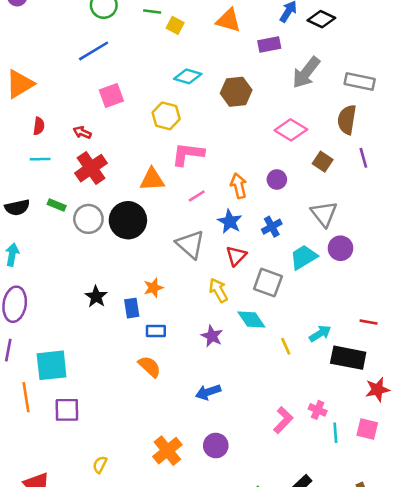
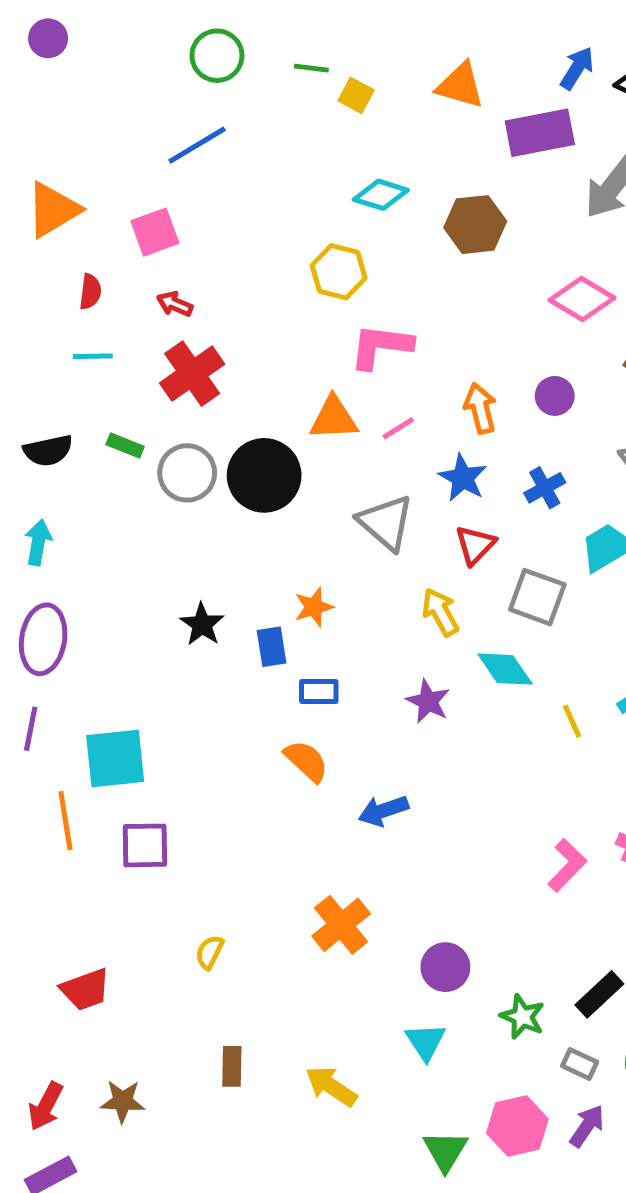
purple rectangle: (269, 45) -> (540, 133), size x1.5
pink square: (111, 95) -> (155, 232), moved
orange triangle: (152, 179) -> (334, 418), moved
blue arrow: (208, 392) -> (383, 811), moved
purple circle: (216, 446) -> (445, 967), moved

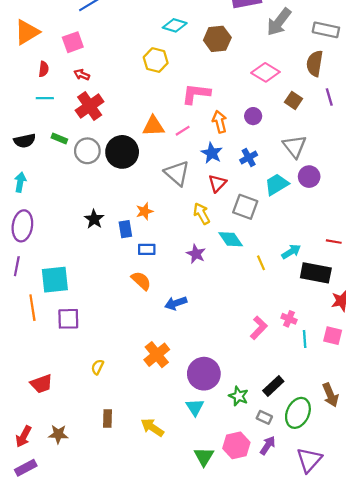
pink L-shape: (381, 346) -> (196, 94), moved
purple circle: (445, 967) -> (204, 374), size x1.5

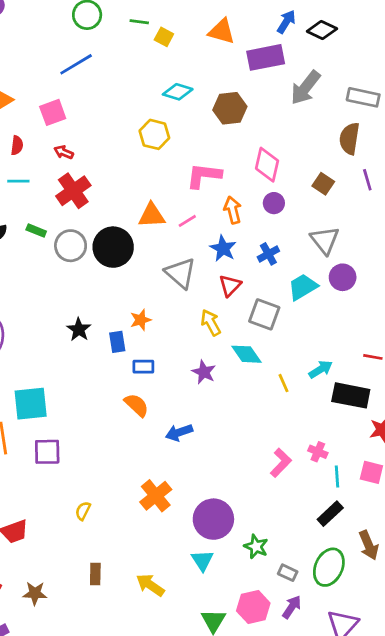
pink diamond: (265, 72) -> (267, 165), moved, turned 72
black rectangle: (273, 386) -> (330, 514), moved

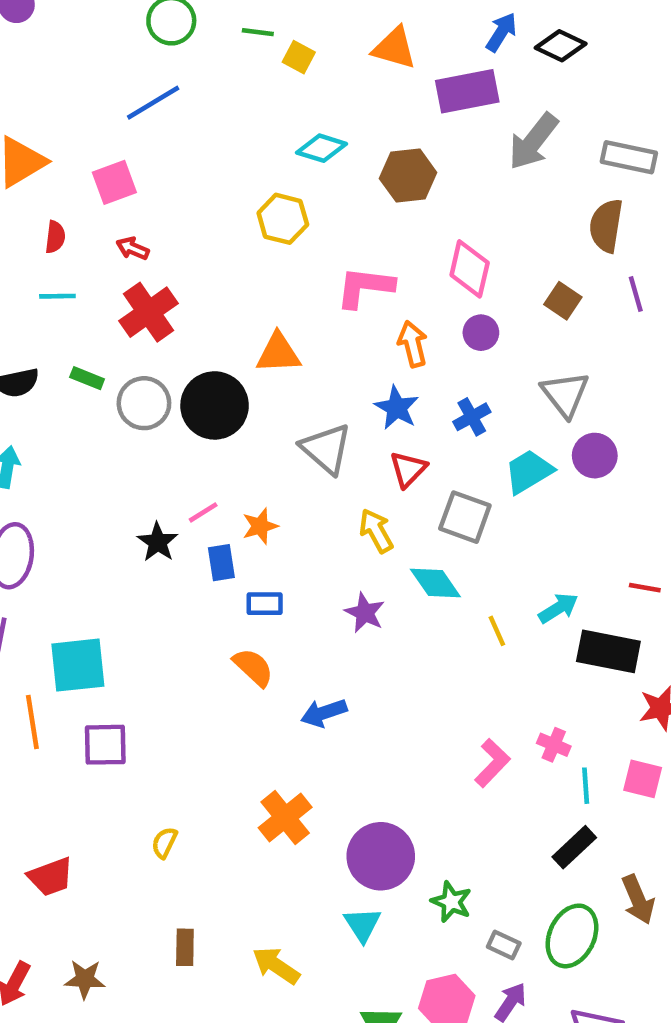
pink line: (187, 221) -> (203, 512), moved

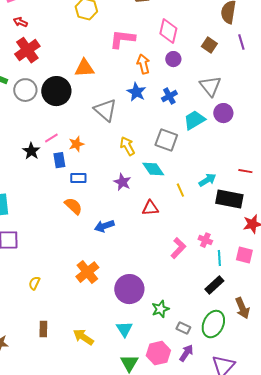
red triangle: (408, 469) -> (150, 208), moved, turned 42
green star: (451, 902) -> (160, 309), turned 30
cyan triangle: (363, 925) -> (124, 329), moved

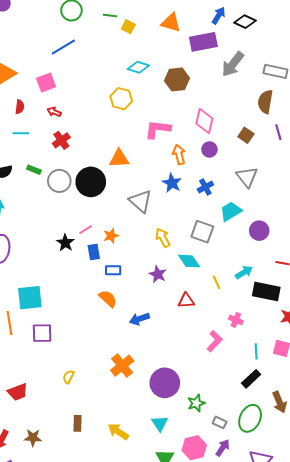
red cross: (27, 50) -> (61, 140), size x0.7
purple circle: (223, 113) -> (259, 231), moved
pink cross: (205, 240) -> (236, 320), moved

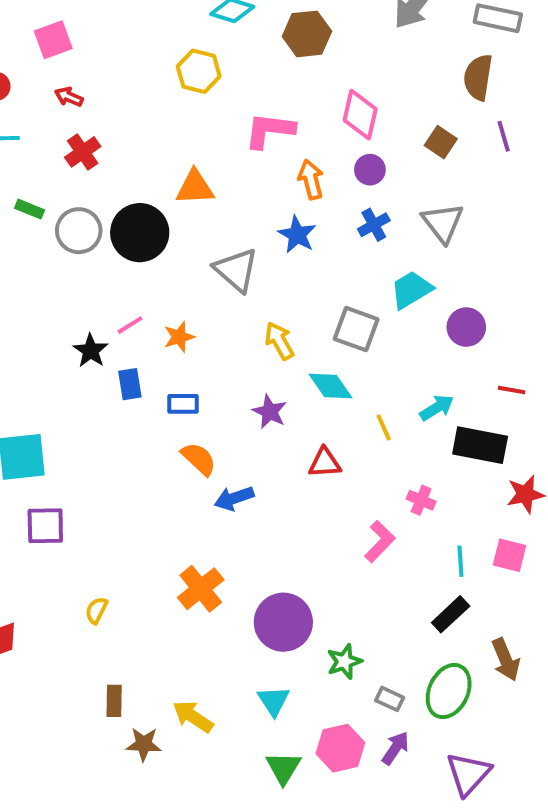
blue cross: (205, 187) -> (374, 225), moved
blue rectangle: (94, 252) -> (130, 384), moved
orange semicircle: (108, 299) -> (199, 459), moved
brown star: (33, 438) -> (144, 744), moved

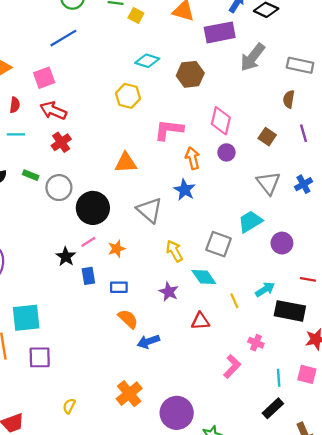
brown semicircle: (478, 77) -> (289, 99), size x0.7
red arrow: (69, 97) -> (53, 111), size x1.6
blue cross: (374, 225) -> (303, 184), moved
black circle: (140, 233) -> (93, 208), moved

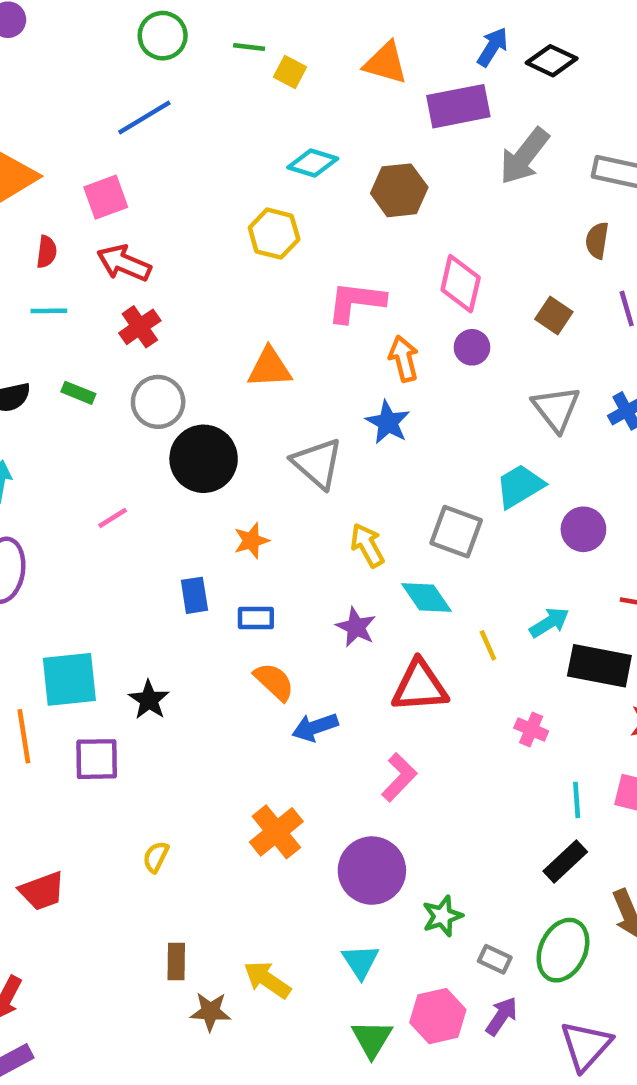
gray circle: (59, 188) -> (158, 402), moved
pink line: (88, 242) -> (113, 518), moved
black star: (66, 257) -> (149, 700), moved
red triangle: (200, 321) -> (420, 686), size x1.5
pink L-shape: (232, 366) -> (399, 777), moved

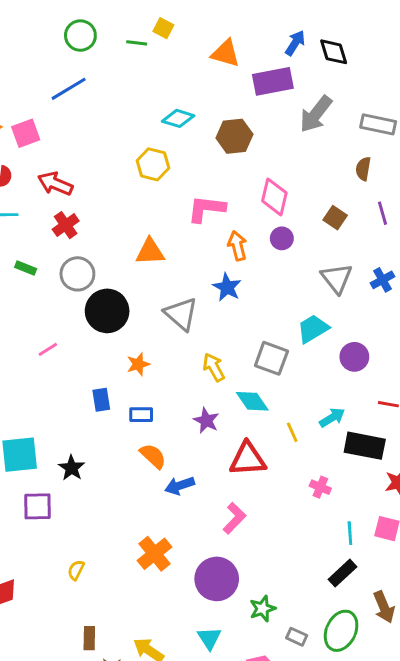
black diamond: (552, 61) -> (334, 52), turned 48
yellow square: (290, 72) -> (163, 28), moved
pink square: (106, 197) -> (26, 133), moved

